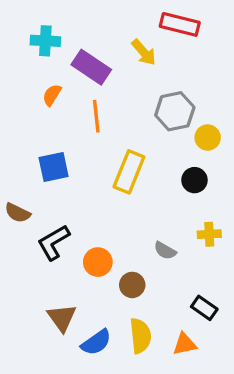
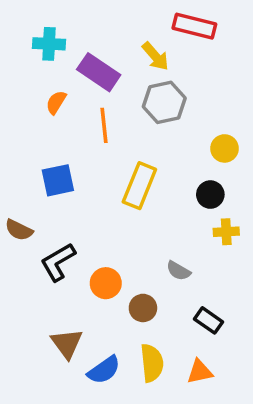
gray hexagon: (175, 111) -> (164, 102), moved
yellow cross: (209, 234) -> (226, 232), moved
black rectangle: (204, 308) -> (209, 320), moved

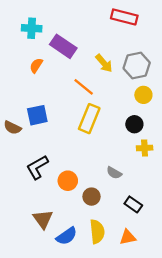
yellow arrow: (155, 56) -> (104, 63), moved
gray hexagon: (164, 102) -> (137, 66), moved
orange line: (104, 125) -> (84, 87), moved, turned -45
brown semicircle: (19, 230) -> (12, 128), moved

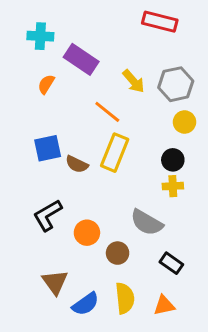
brown semicircle: (12, 128) -> (77, 164), moved
yellow cross: (145, 148) -> (173, 186), moved
gray semicircle: (114, 173) -> (147, 222), size x1.6

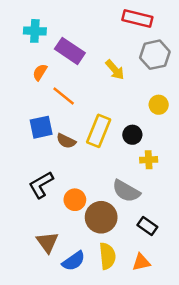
gray hexagon: (176, 84) -> (155, 55), moved
orange line: (107, 112) -> (64, 96), moved
black circle: (173, 160) -> (132, 135), moved
brown circle: (118, 253) -> (101, 217), size x1.6

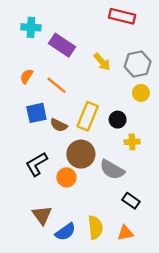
gray hexagon: (155, 55) -> (138, 64), moved
orange semicircle: (40, 72) -> (26, 76), moved
brown circle: (101, 217) -> (81, 154), moved

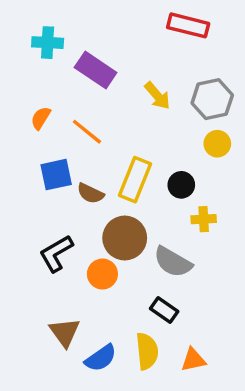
black rectangle: (131, 201) -> (164, 310), moved

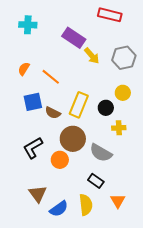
purple rectangle: (96, 70) -> (74, 38), moved
yellow circle: (217, 144) -> (123, 93), moved
orange triangle: (193, 360) -> (118, 201), moved, turned -49

